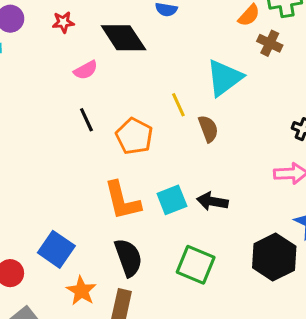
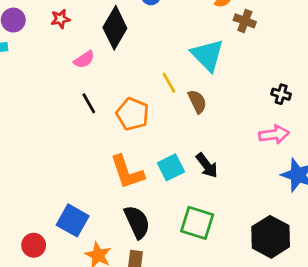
black diamond: (123, 38) -> (115, 28), turned 69
cyan triangle: (224, 78) -> (207, 55), turned -33
black arrow: (212, 201) -> (207, 165), turned -132
black hexagon: (274, 257) -> (271, 237), moved

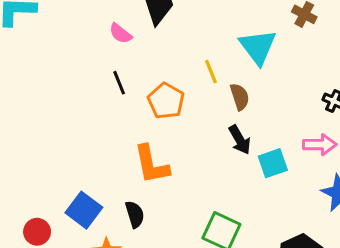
pink semicircle: (84, 60) -> (120, 33), turned 65
black arrow: (207, 165) -> (240, 140), moved
cyan square: (171, 167) -> (273, 163), moved
black semicircle: (137, 222) -> (135, 214), moved, size x0.7

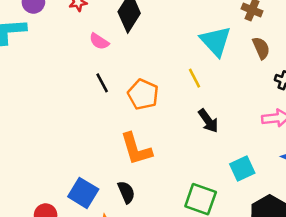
yellow line: (211, 72) -> (194, 78), moved
brown semicircle: (240, 97) -> (261, 48), moved
cyan square: (273, 163) -> (242, 169), moved

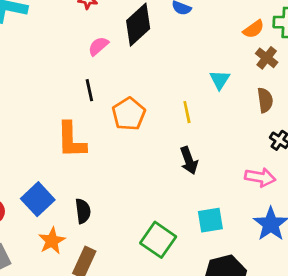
pink semicircle: (99, 41) -> (98, 46), turned 90
cyan triangle: (216, 41) -> (220, 80), size x0.6
orange L-shape: (136, 149) -> (71, 140), moved

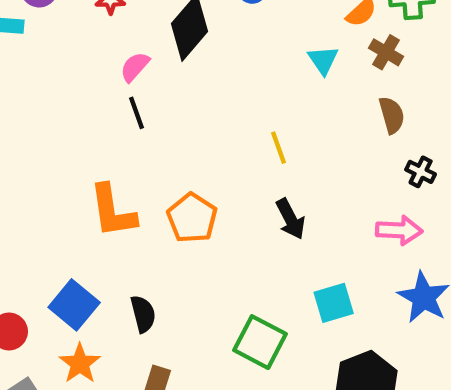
cyan triangle: (220, 80) -> (323, 60), moved
black line: (89, 90) -> (136, 113), moved
orange pentagon: (129, 114) -> (192, 218), moved
orange star: (52, 241) -> (80, 364), moved

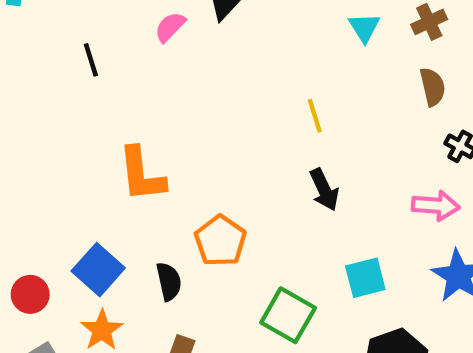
brown cross: (386, 52) -> (429, 22), turned 32
black line: (136, 113) -> (91, 60), moved
orange pentagon: (192, 218) -> (220, 241), moved

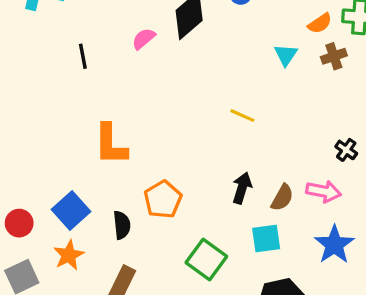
brown semicircle: (433, 87) -> (282, 198), moved, turned 36
yellow line: (315, 116) -> (242, 116), turned -55
black arrow: (324, 190) -> (242, 188), moved, turned -144

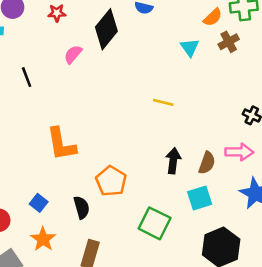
blue square: (71, 210) -> (39, 203), size x0.6

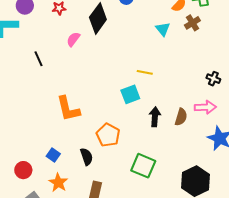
cyan square: (200, 198) -> (130, 94), moved

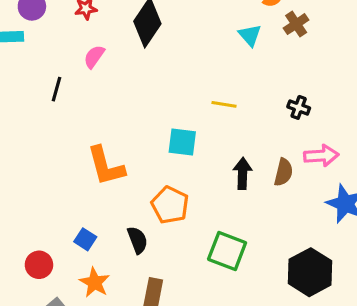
pink semicircle: (73, 39) -> (94, 57), moved
black line: (39, 59) -> (57, 89), turned 42
black cross: (213, 79) -> (299, 107), moved
cyan square: (130, 94) -> (182, 142), moved, turned 30

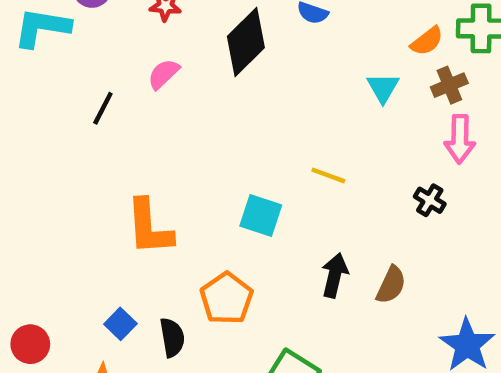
pink arrow: (321, 156) -> (460, 139), moved, turned 84
blue square: (85, 239) -> (120, 324), moved

